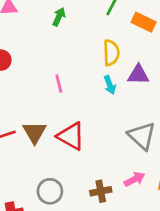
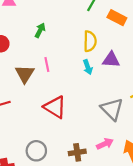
green arrow: (59, 17) -> (40, 30), moved
brown triangle: (35, 132) -> (25, 74), moved

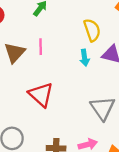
yellow semicircle: (90, 41) -> (92, 30), turned -30

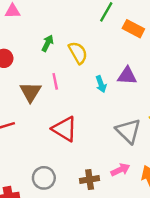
yellow semicircle: (92, 30) -> (78, 53), moved

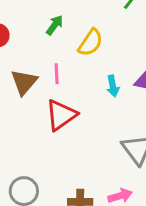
yellow semicircle: (78, 53) -> (90, 43), turned 55
red triangle: (65, 129) -> (61, 115), moved, turned 44

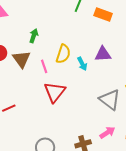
yellow semicircle: (90, 43) -> (63, 54), moved
brown triangle: (24, 82) -> (22, 59), moved

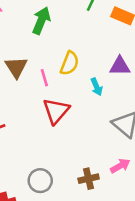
green arrow: (34, 36) -> (41, 21), moved, size x1.5
cyan arrow: (82, 64) -> (97, 87), moved

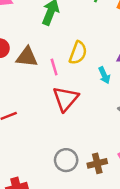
brown triangle: (16, 67) -> (27, 57), turned -50
gray circle: (40, 181) -> (66, 160), moved

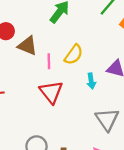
red triangle: (66, 99) -> (51, 92), turned -35

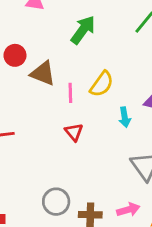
red triangle: (51, 92) -> (74, 132), size x0.6

